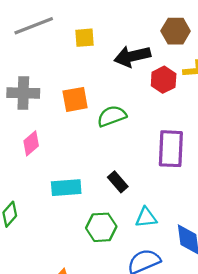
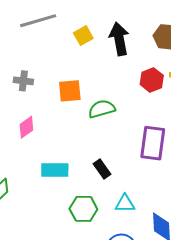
yellow square: (85, 38) -> (83, 36), turned -30
black arrow: (132, 56) -> (119, 39), moved, turned 88
gray cross: (23, 93) -> (23, 81), size x0.7

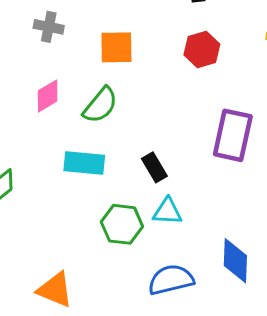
red hexagon: (152, 80) -> (202, 49), moved
green semicircle: (102, 109) -> (100, 105), moved, turned 140
cyan triangle: (125, 204) -> (167, 211), moved

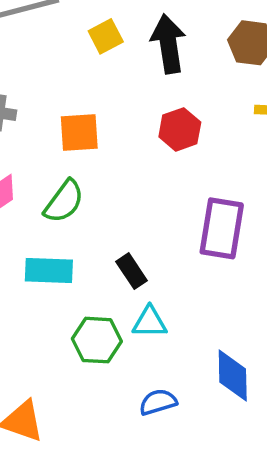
blue semicircle: (171, 280) -> (158, 402), size x0.7

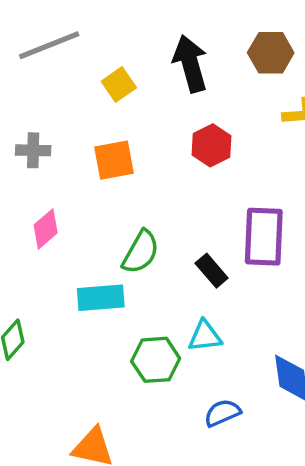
yellow square: (106, 36) -> (119, 84), moved
green semicircle: (64, 201) -> (141, 252), moved
black rectangle: (131, 271) -> (212, 271), moved

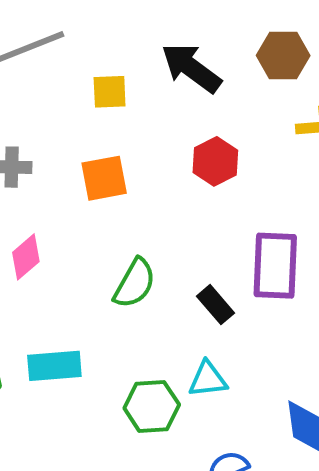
black arrow: (190, 64) -> (191, 68), turned -38
yellow square: (119, 84) -> (110, 92), turned 32
cyan rectangle: (101, 298) -> (54, 366), moved

